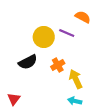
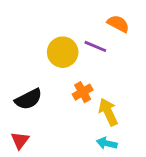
black semicircle: (28, 62) -> (28, 99), moved

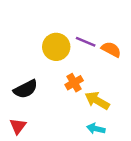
orange semicircle: (118, 24) -> (111, 49), moved
yellow arrow: (108, 112) -> (97, 101), turned -35

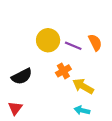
purple line: (86, 42) -> (73, 46), moved
orange semicircle: (111, 49) -> (95, 42), turned 35

